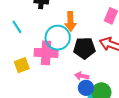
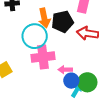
black pentagon: (84, 48) -> (62, 22), moved
pink cross: (46, 53) -> (43, 57), moved

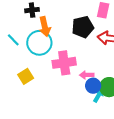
orange arrow: (44, 18) -> (45, 27), moved
cyan circle: (35, 36) -> (39, 43), moved

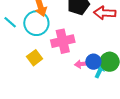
pink arrow: (87, 75) -> (82, 64), moved
yellow square: (26, 76) -> (35, 58), moved

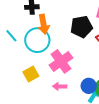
pink cross: (63, 41) -> (61, 61), turned -30
pink arrow: (82, 64) -> (60, 86), moved

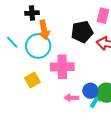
pink cross: (61, 61) -> (62, 67), turned 35
pink arrow: (60, 86) -> (71, 98), moved

